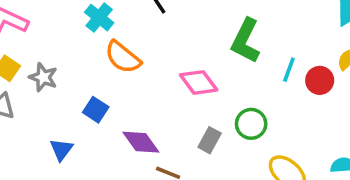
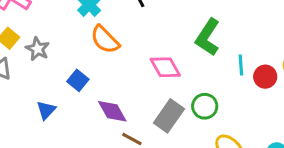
cyan line: (289, 70) -> (241, 65), turned -30
gray rectangle: (210, 140) -> (169, 116), size x1.5

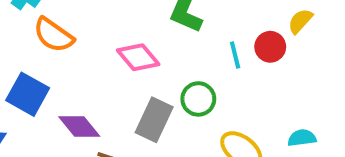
cyan line: (241, 65) -> (235, 55), moved
blue square: (78, 80) -> (28, 94), size x1.5

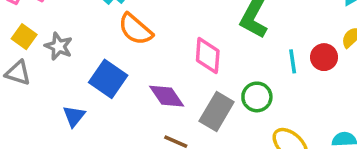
pink diamond: (138, 57) -> (208, 56), turned 39
purple diamond: (79, 126) -> (167, 96), moved

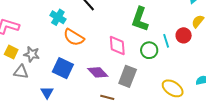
gray triangle: (18, 73) -> (21, 72), moved
green circle: (257, 97) -> (149, 50), moved

